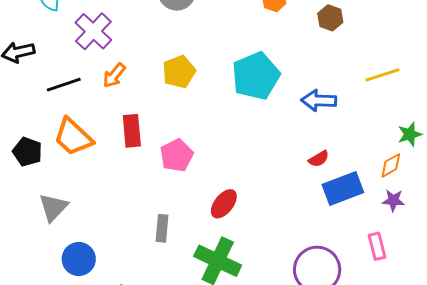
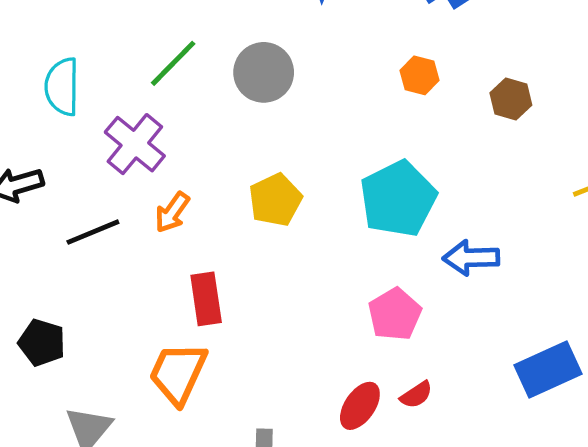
blue arrow: (319, 101) -> (471, 258), moved
orange trapezoid: (73, 137) -> (178, 373), moved, turned 75
pink pentagon: (177, 155) -> (395, 314), moved
red semicircle: (319, 159) -> (416, 395), moved

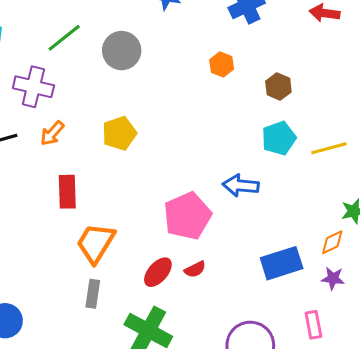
purple cross: (135, 144) -> (33, 87), turned -33
cyan pentagon: (398, 199) -> (279, 138), moved, size x0.7
pink pentagon: (395, 314) -> (187, 216), size x1.4
orange trapezoid: (178, 373) -> (96, 243), moved

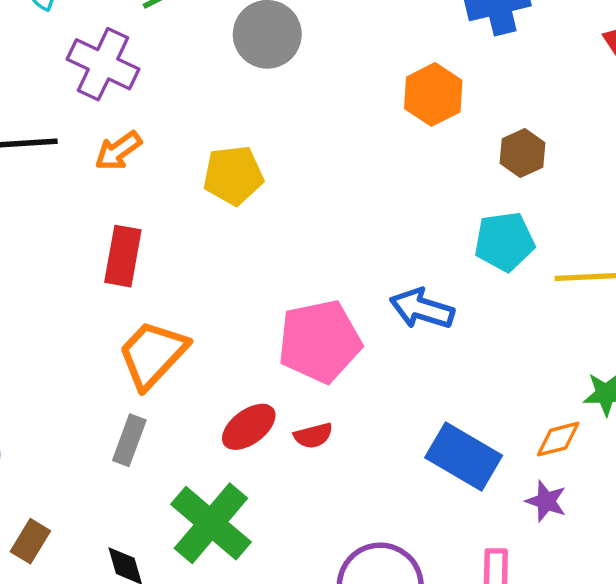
orange hexagon: (222, 64) -> (433, 94), size x1.4
blue rectangle: (282, 263) -> (464, 457), turned 36

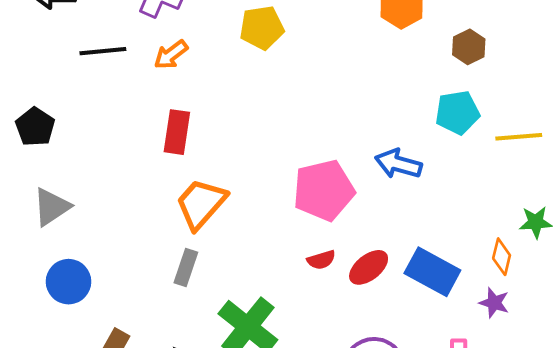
yellow pentagon: (233, 175) -> (262, 28), moved
red ellipse: (249, 427) -> (369, 267), moved
orange diamond: (558, 439) -> (502, 257), turned -60

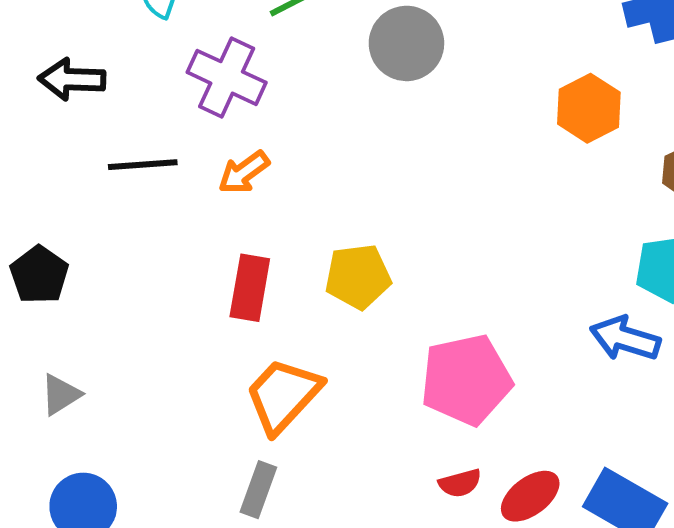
yellow pentagon: (262, 28) -> (358, 277), moved
blue arrow: (398, 164) -> (625, 338), moved
gray triangle: (51, 207) -> (61, 395), size x0.7

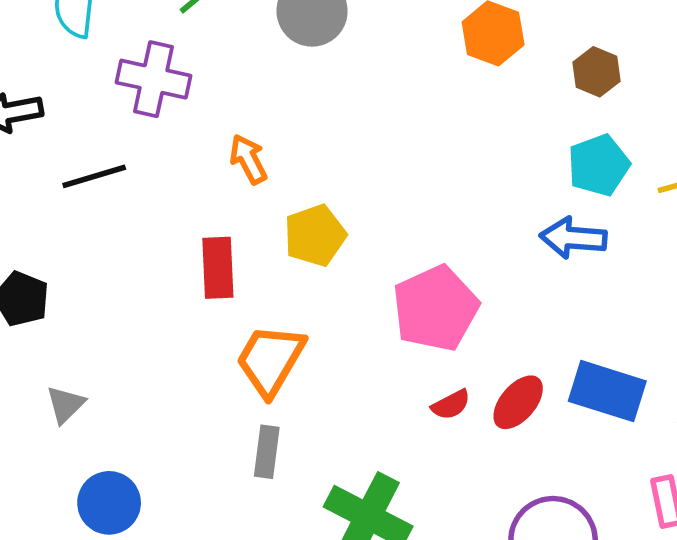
orange arrow: (244, 172) -> (248, 159), moved, turned 111

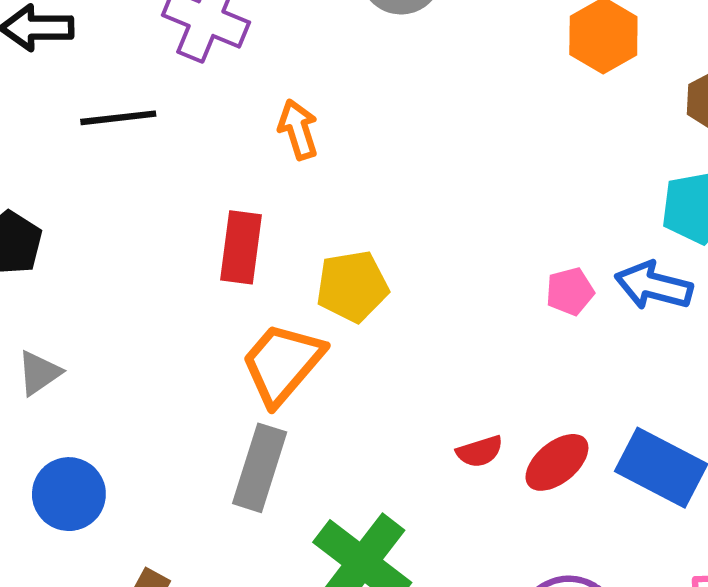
yellow pentagon: (315, 235) -> (352, 286), moved
pink pentagon: (435, 308) -> (570, 291), moved, size x0.5
gray rectangle: (267, 452) -> (260, 468), size x1.4

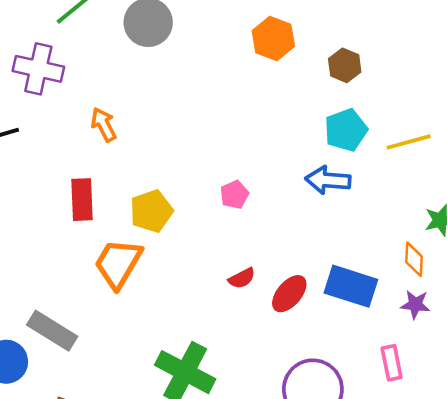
pink pentagon: (570, 291) -> (234, 195), moved
red semicircle: (480, 451) -> (242, 278), moved
gray rectangle: (260, 468) -> (52, 331), moved, turned -66

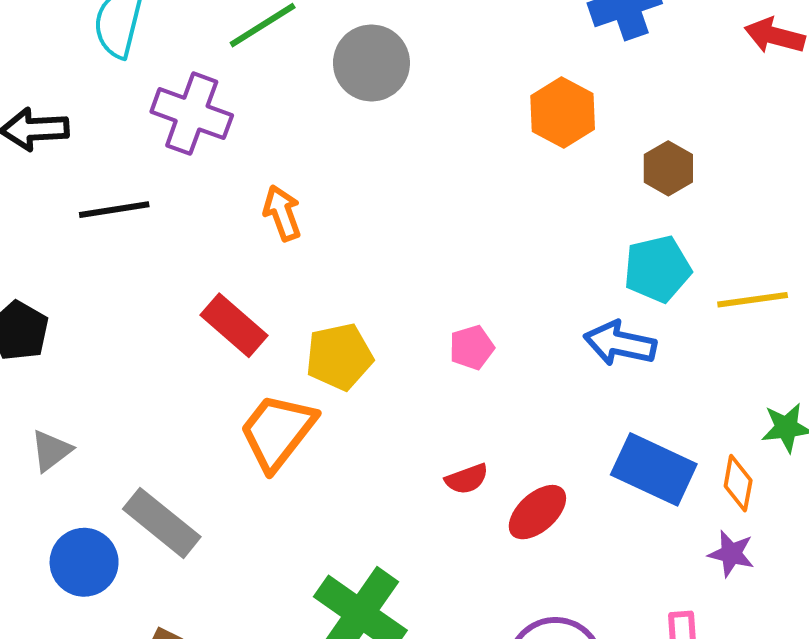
red rectangle: (82, 200) -> (234, 325), turned -54
blue rectangle: (351, 286) -> (654, 469), moved

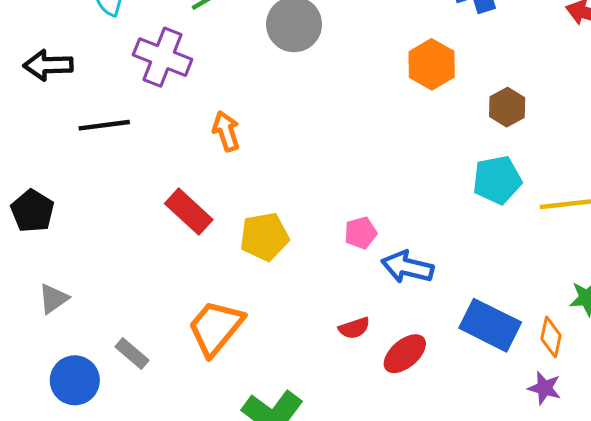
blue arrow: (620, 343) -> (407, 267), moved
orange trapezoid: (277, 432) -> (216, 328), moved
gray rectangle: (162, 523) -> (132, 353), size x0.6

